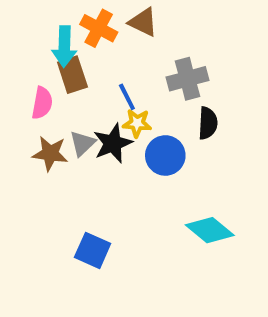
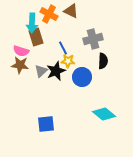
pink semicircle: (42, 103) -> (21, 51), turned 98
brown star: (50, 153) -> (20, 65), moved
blue square: (93, 250) -> (46, 124), turned -30

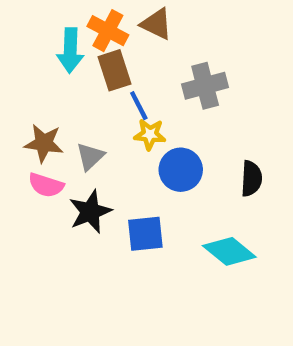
brown rectangle: (36, 37) -> (114, 70), moved
pink semicircle: (21, 51) -> (46, 185), moved
black semicircle: (103, 61) -> (251, 179), moved
black star: (56, 71) -> (90, 212), moved
blue square: (46, 124) -> (145, 234), moved

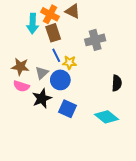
blue line: (139, 106) -> (56, 55), moved
blue circle: (181, 170) -> (60, 80), moved
blue square: (145, 234) -> (67, 109), turned 30

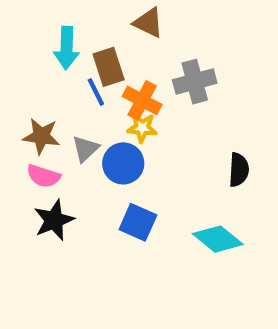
orange cross: (50, 14) -> (142, 100), moved
blue line: (56, 55) -> (96, 92), moved
black star: (42, 98) -> (54, 220), moved

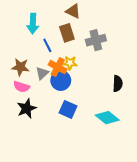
brown rectangle: (109, 67) -> (67, 33), moved
orange cross: (142, 100) -> (58, 67), moved

